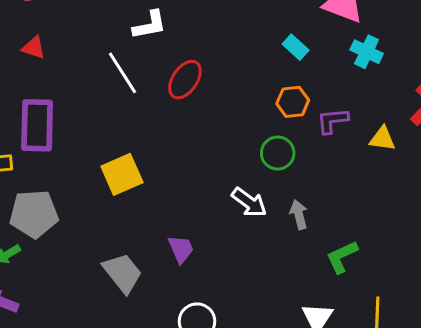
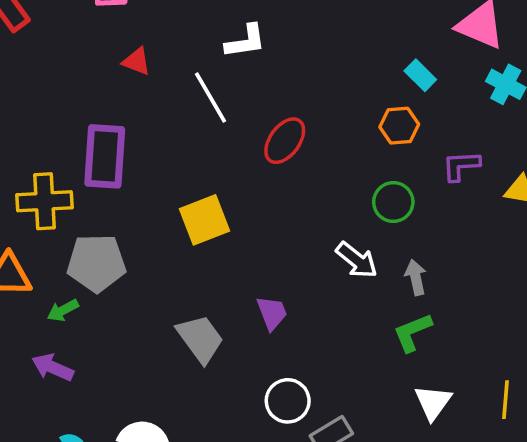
red triangle: (34, 48) -> (136, 61), moved
red ellipse: (185, 80) -> (285, 141), moved
orange hexagon: (293, 102) -> (399, 126), moved
green L-shape: (342, 257) -> (413, 332), moved

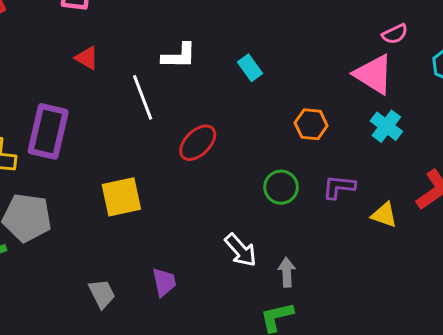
cyan rectangle: (420, 75) -> (250, 68), moved
orange hexagon: (399, 126) -> (311, 124), moved
green circle: (393, 202) -> (281, 187), moved
gray trapezoid: (200, 339) -> (102, 294), size x0.7

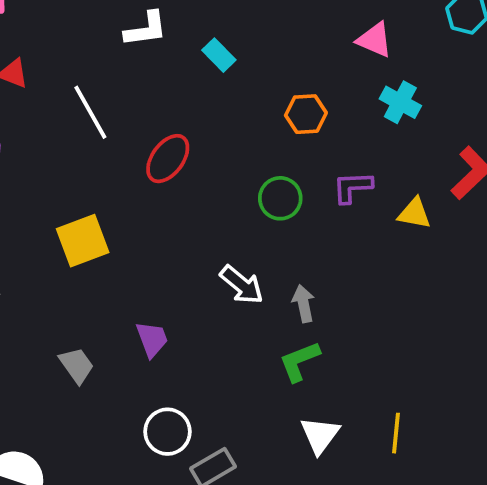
white L-shape: (179, 56) -> (146, 29), moved
pink triangle: (374, 74) -> (375, 40), size x0.7

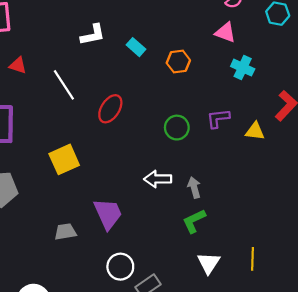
orange hexagon: (306, 114) -> (178, 62), moved
white arrow: (242, 285) -> (158, 179), turned 144
purple trapezoid: (152, 339) -> (108, 214), size x1.5
gray trapezoid: (77, 365) -> (65, 232), turned -60

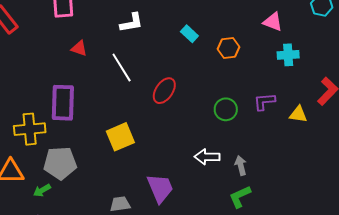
white L-shape: (93, 35) -> (131, 23), moved
cyan cross: (243, 68) -> (288, 55), turned -30

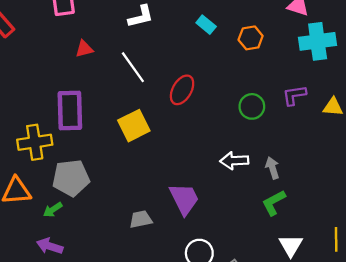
red triangle: (79, 48) -> (84, 49), turned -30
cyan cross: (288, 55) -> (318, 41), size x1.5
yellow square: (120, 137) -> (134, 126), moved

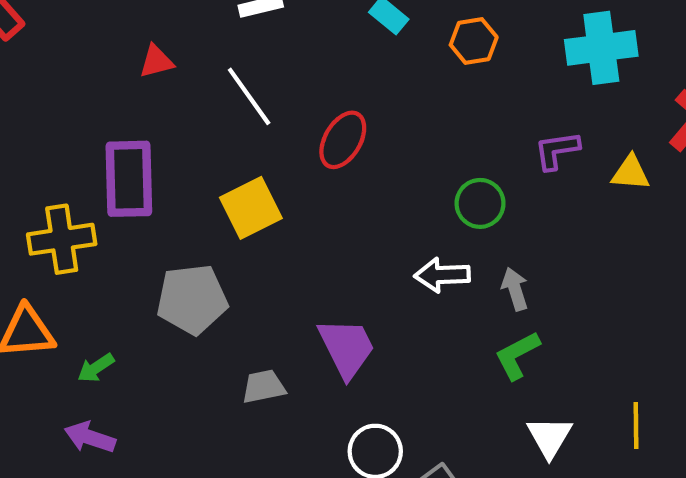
green circle: (252, 106) -> (480, 203), moved
gray pentagon: (71, 178) -> (192, 299), moved

